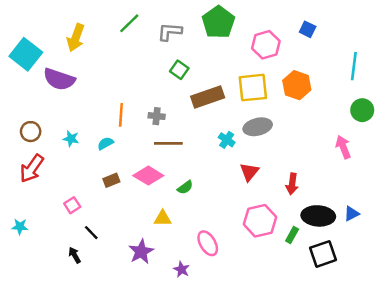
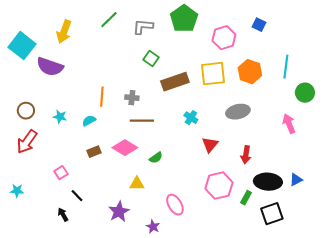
cyan line: (354, 66) -> (286, 67), moved
gray ellipse: (258, 127) -> (238, 112), moved

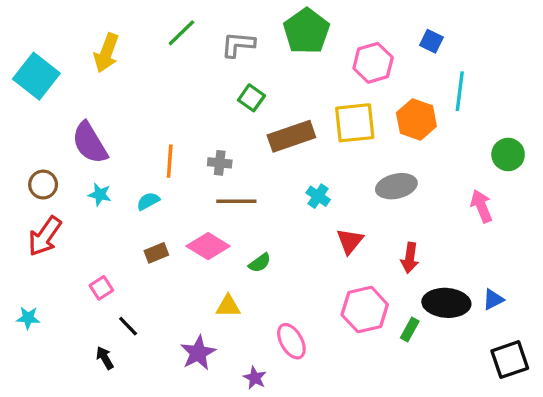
purple semicircle: (50, 67) -> (90, 143), moved, turned 40
cyan line: (286, 67) -> (460, 91), moved
black square: (272, 214) -> (510, 360), moved

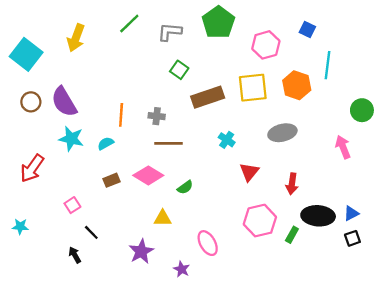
brown circle: (43, 185) -> (31, 102), moved
cyan star: (100, 195) -> (71, 139), size x1.5
black square: (510, 360) -> (352, 238), moved, size x0.6

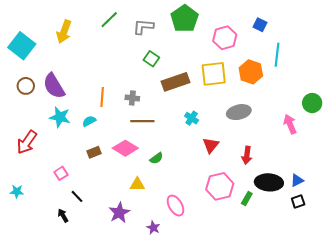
green circle: (362, 110) -> (312, 103), moved

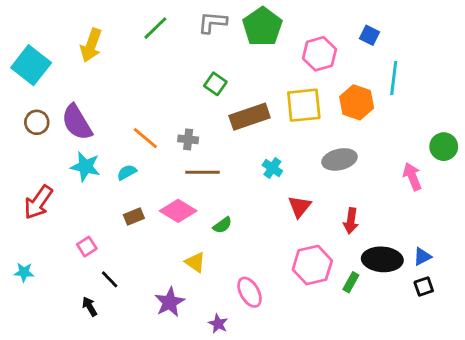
gray L-shape: (143, 27) -> (212, 22), moved
orange line: (102, 97) -> (145, 138), turned -54
yellow triangle: (137, 184) -> (195, 262), turned 35

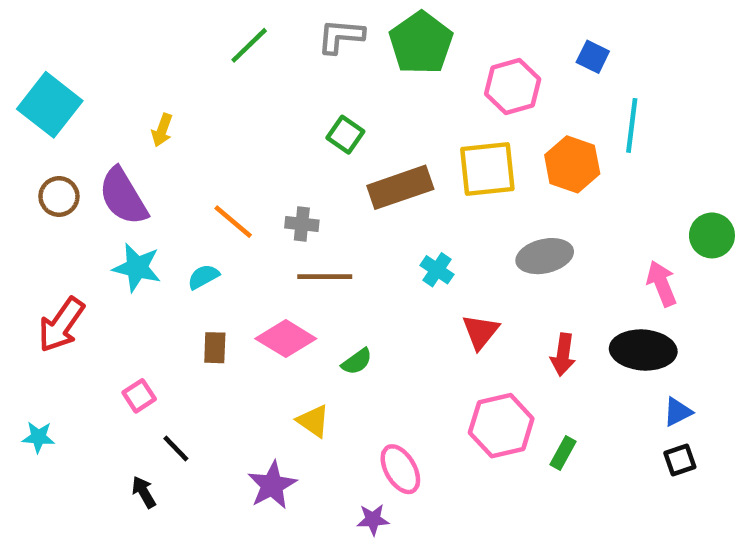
yellow arrow: (91, 45) -> (162, 130), moved, size x0.6
brown rectangle: (134, 217) -> (215, 348), turned -66
black ellipse: (382, 259) -> (643, 350), moved
purple star: (218, 324) -> (373, 520), moved, turned -30

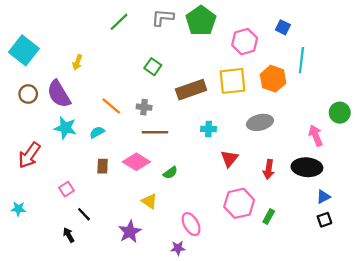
green square: (345, 135) -> (153, 67), moved
cyan cross: (437, 270) -> (209, 129), turned -32

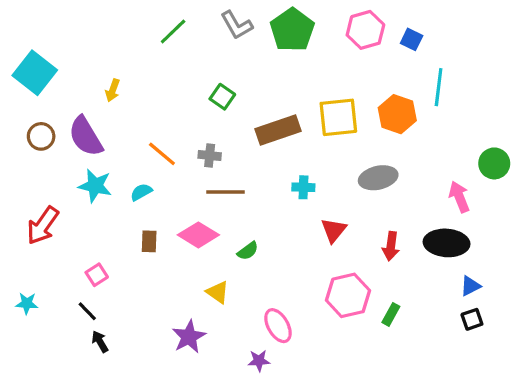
gray L-shape: (163, 17) -> (237, 25), turned -125
pink hexagon: (245, 42) -> (365, 30), moved
black line: (84, 214) -> (87, 311), moved

